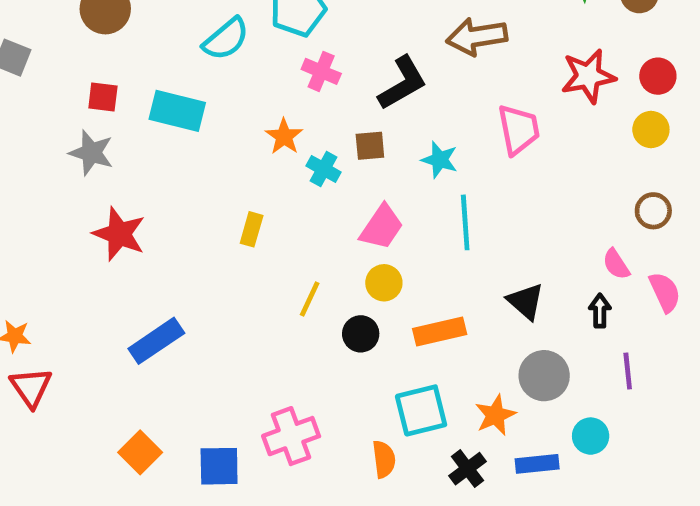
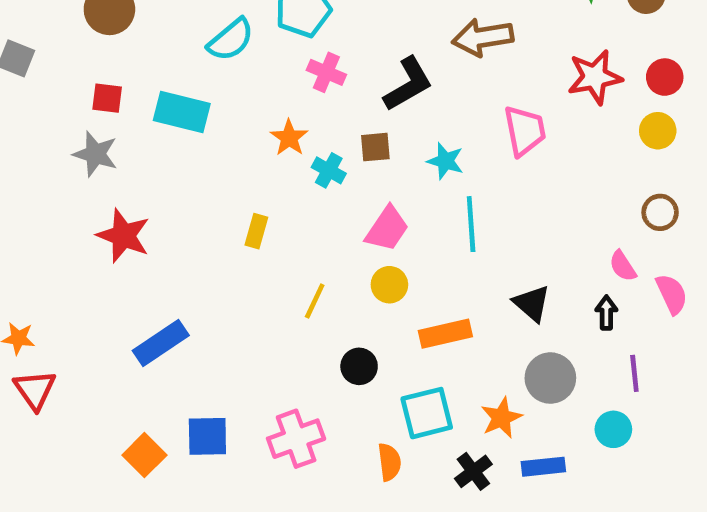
black circle: (361, 334) -> (359, 366), moved
cyan circle: (591, 436) -> (613, 429), moved
blue square: (219, 466) -> (207, 436), moved

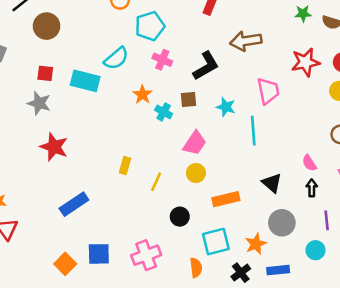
cyan semicircle: (231, 40) -> (116, 58), moved
cyan line: (471, 224) -> (253, 131), moved
yellow rectangle: (256, 231) -> (125, 166), moved
pink semicircle: (623, 266) -> (309, 163), moved

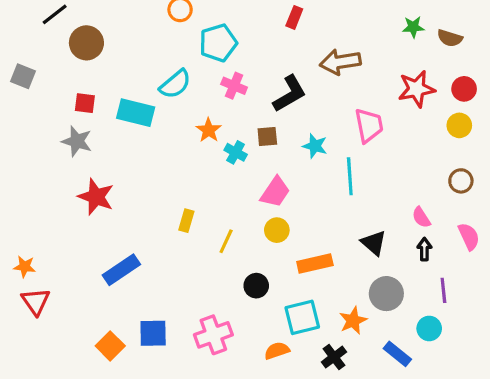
orange semicircle: (196, 268) -> (277, 351), turned -102
blue rectangle: (278, 270) -> (397, 354), moved, turned 45

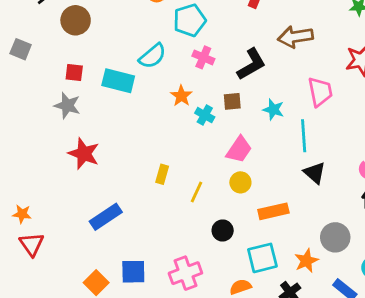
black triangle: (374, 243) -> (315, 173), moved

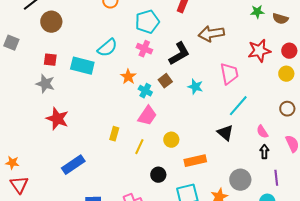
cyan pentagon: (190, 20) -> (147, 22), moved
brown square: (232, 101) -> (165, 81), turned -32
cyan line: (304, 136) -> (238, 106), moved, turned 45
pink trapezoid: (239, 149) -> (147, 116), moved

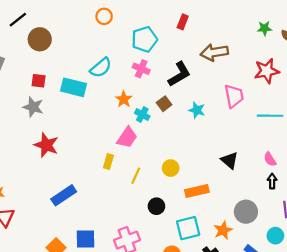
cyan line: (238, 106) -> (270, 116), moved, turned 50
pink trapezoid: (147, 116) -> (127, 137), moved

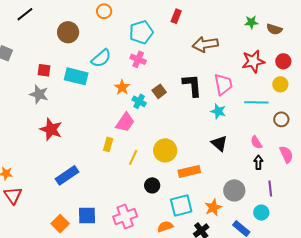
brown circle: (40, 39) -> (68, 32), moved
black L-shape: (179, 74) -> (192, 85), moved, turned -65
cyan star: (197, 110) -> (218, 111), moved
yellow circle: (171, 168) -> (165, 150), size x1.5

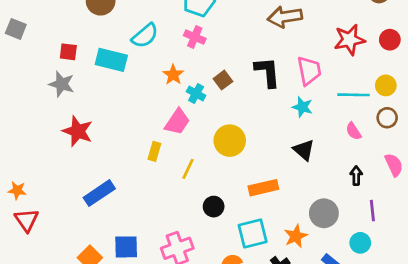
yellow circle: (280, 84) -> (386, 85), moved
pink semicircle: (256, 142) -> (354, 131), moved
yellow circle: (165, 150) -> (230, 141), moved

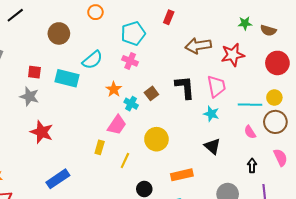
red star: (349, 40) -> (233, 55), moved
red circle: (390, 40) -> (277, 63), size x1.5
brown circle: (387, 118) -> (275, 122), size x1.5

